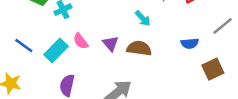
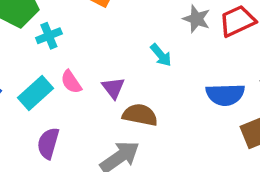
blue semicircle: (190, 43) -> (225, 95), size x1.5
brown semicircle: (139, 48) -> (140, 115), moved

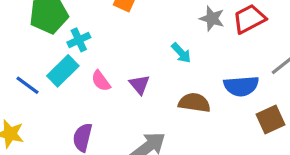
cyan rectangle: (35, 93) -> (63, 71), moved
brown semicircle: (140, 115) -> (194, 103), moved

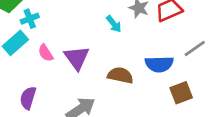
cyan arrow: (181, 53) -> (114, 24), moved
purple triangle: (139, 85) -> (77, 58), size x1.5

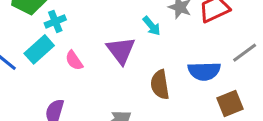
purple triangle: (77, 58) -> (121, 50), moved
brown semicircle: (120, 75) -> (160, 85), turned -110

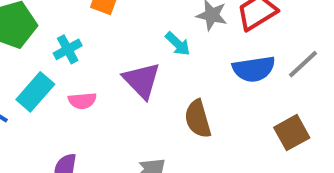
cyan cross: (55, 21) -> (68, 49), moved
pink semicircle: (74, 60) -> (82, 101), turned -54
blue semicircle: (204, 71) -> (254, 69), moved

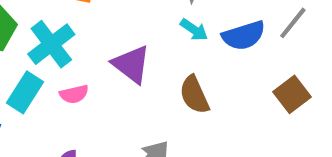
cyan arrow: (178, 44) -> (194, 30), moved
cyan cross: (68, 49) -> (51, 44), size x1.6

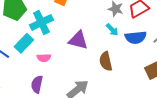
purple triangle: (131, 64) -> (78, 40), turned -35
pink semicircle: (74, 94) -> (44, 58), moved

